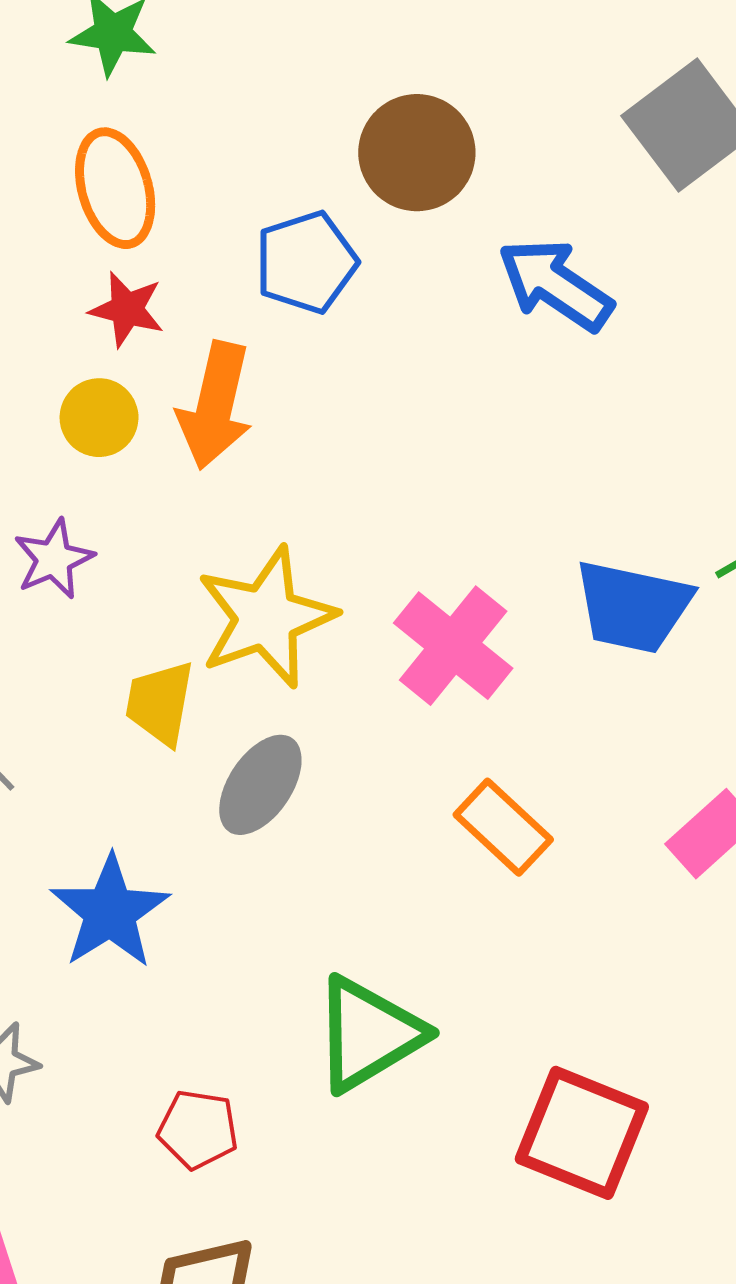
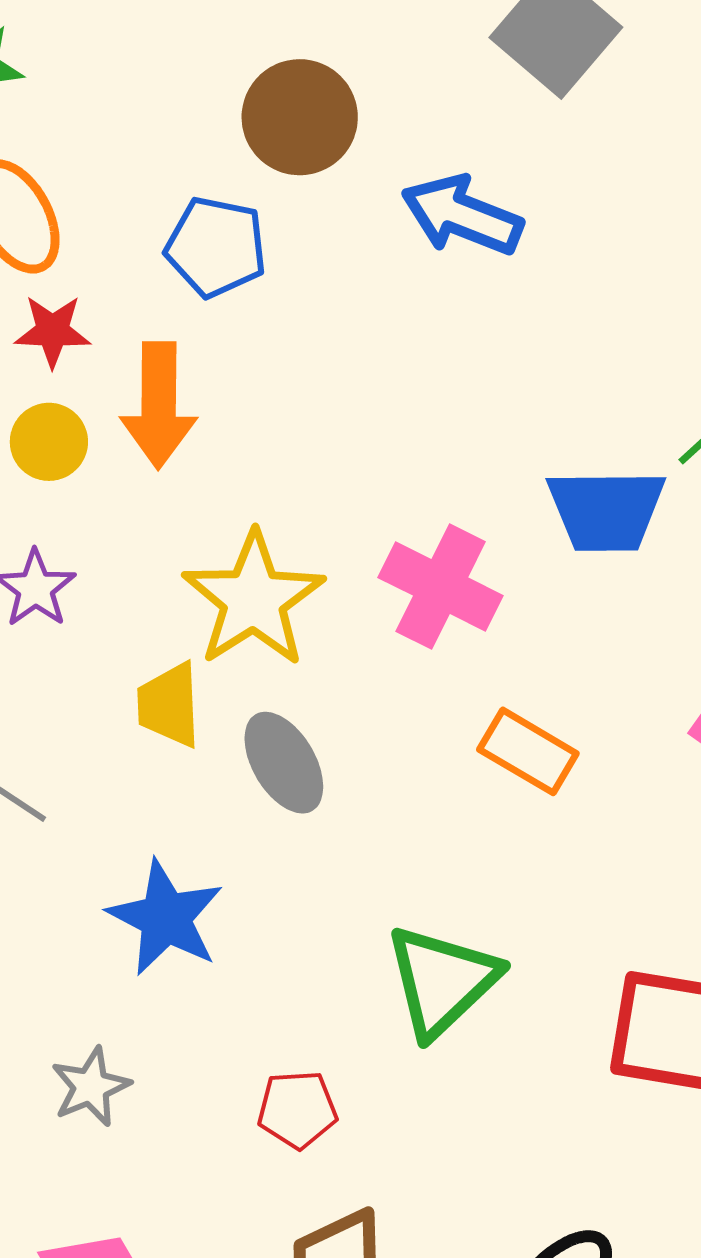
blue pentagon: (306, 262) -> (216, 247), turned -30
gray ellipse: (260, 785) -> (284, 763), turned -52

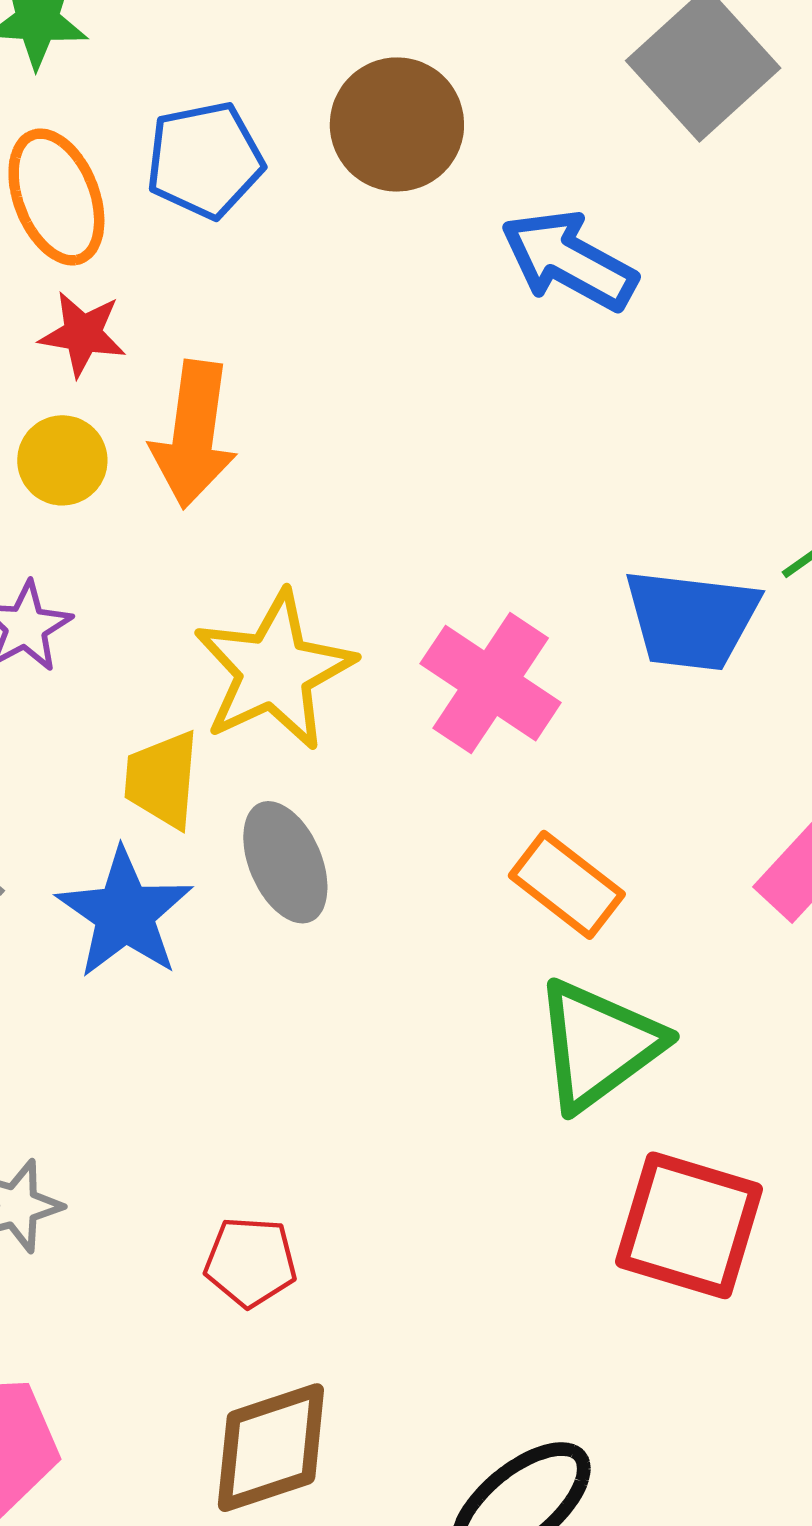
blue pentagon: (216, 247) -> (205, 160), moved, turned -30
blue star: (166, 918) -> (125, 913), moved
green triangle: (442, 981) -> (598, 1045), moved

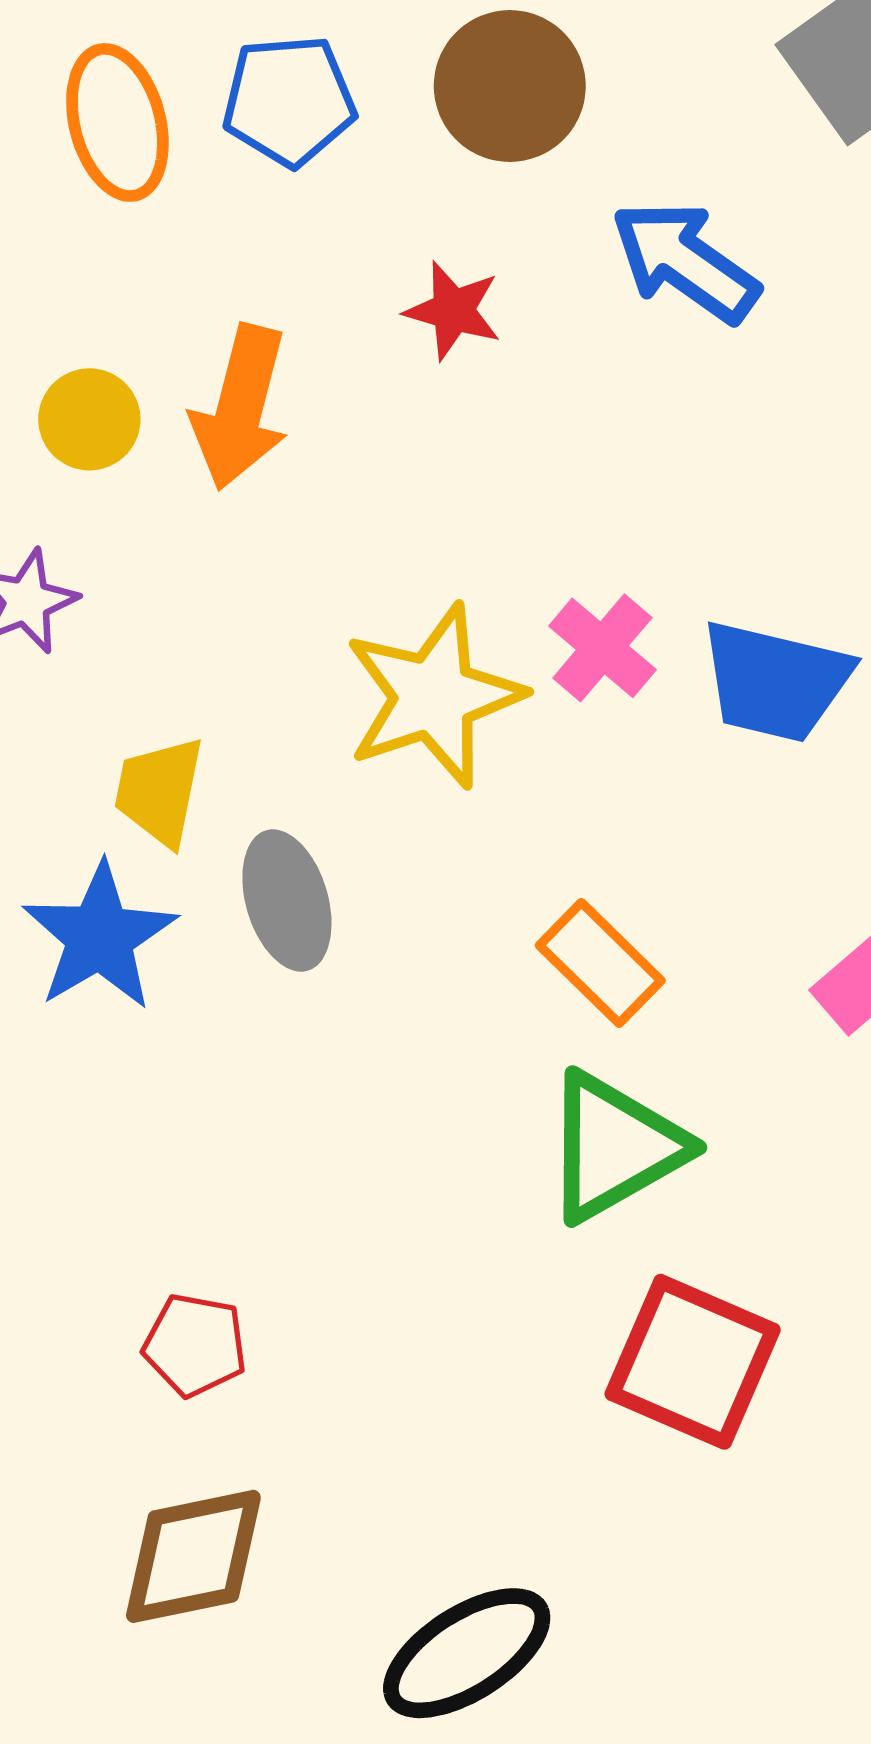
red star: (83, 334) -> (453, 311), moved
yellow star: (274, 671) -> (434, 696), moved
pink cross: (491, 683) -> (602, 648), moved, size x0.7

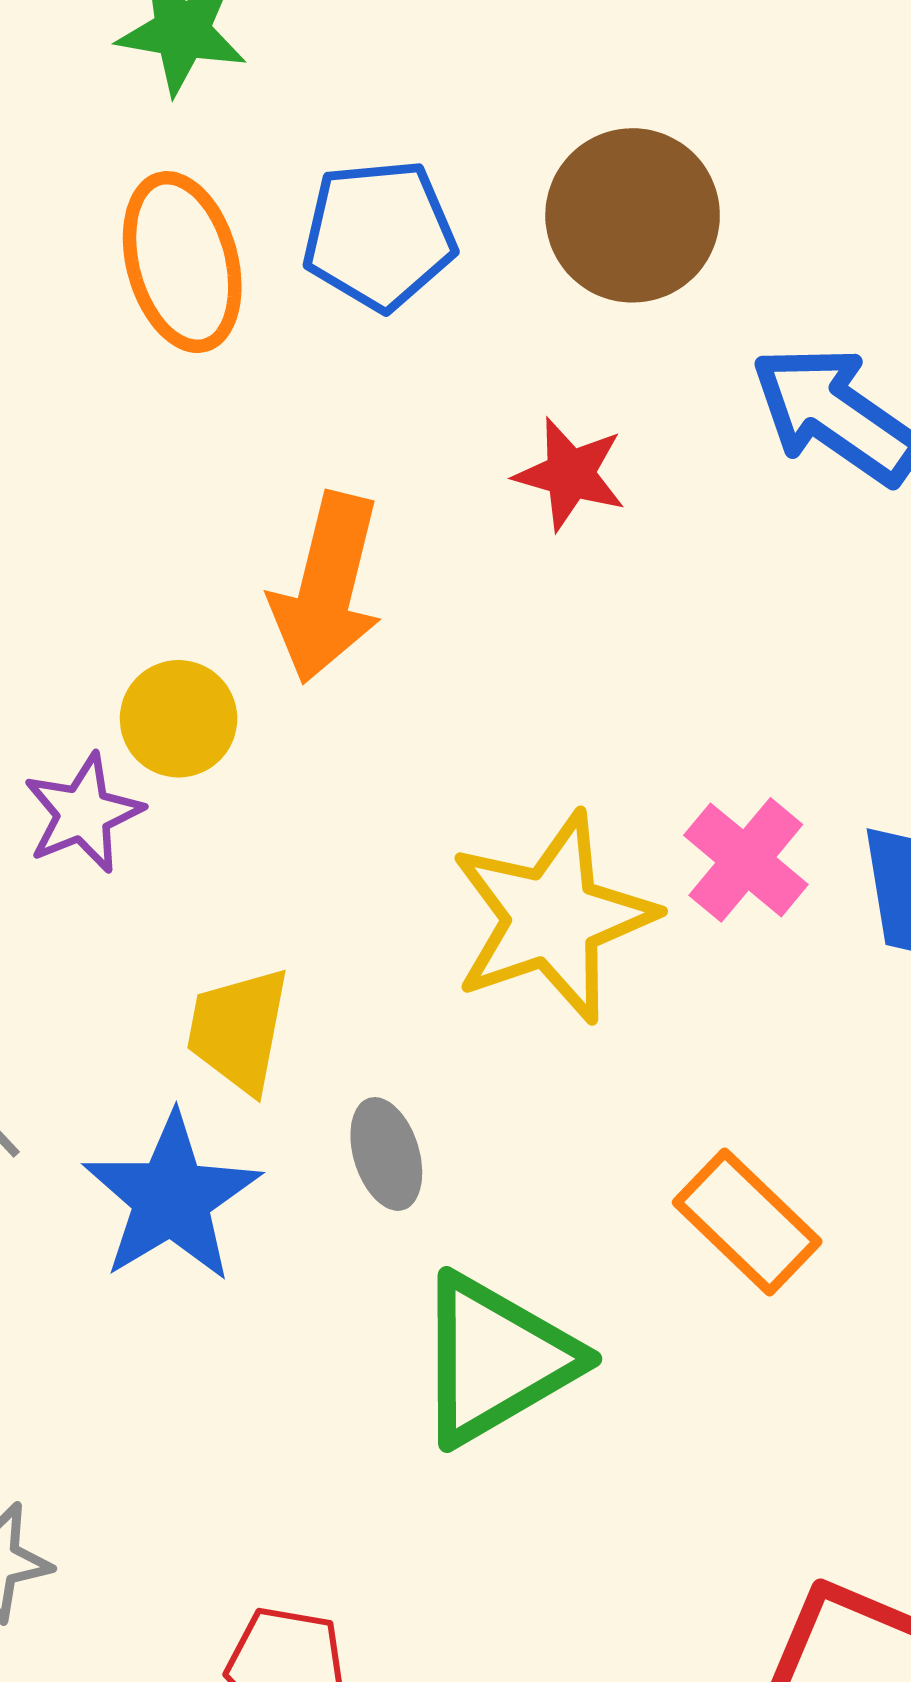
yellow circle: (89, 419) -> (179, 719), moved
gray ellipse: (287, 900) -> (386, 1154), size x0.7
green triangle: (614, 1147) -> (496, 1359), moved

